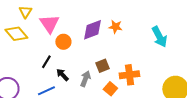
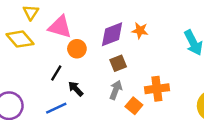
pink triangle: (49, 24) -> (60, 27), turned -40
brown square: (102, 66) -> (118, 63), moved
gray arrow: (85, 79) -> (116, 90), moved

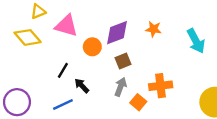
yellow triangle: (31, 12) -> (38, 12), turned 35
orange star: (140, 31) -> (154, 29), moved
orange circle: (77, 49) -> (92, 47), moved

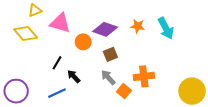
purple diamond: (117, 33) -> (105, 29), turned 40
cyan arrow: (196, 41) -> (166, 28), moved
gray arrow: (121, 87) -> (108, 77), turned -63

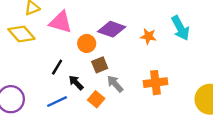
orange star: (138, 26) -> (148, 36), moved
brown square: (110, 54) -> (100, 65), moved
orange square: (124, 91) -> (96, 99), moved

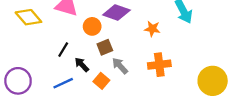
orange star: (148, 36) -> (152, 29), moved

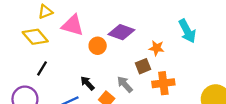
brown square: (105, 47) -> (143, 66), moved
black line: (63, 50) -> (42, 68), moved

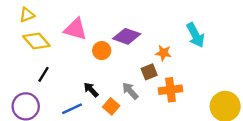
yellow triangle: (45, 12) -> (27, 15), moved

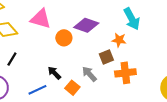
cyan arrow: (195, 35) -> (132, 19), moved

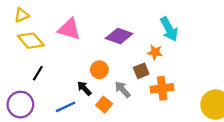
orange circle: (64, 38) -> (99, 70), moved

